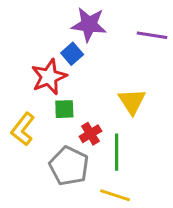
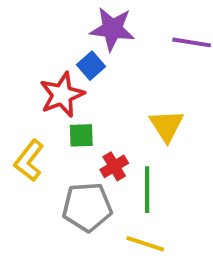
gray pentagon: (69, 166) -> (87, 207), turned -30

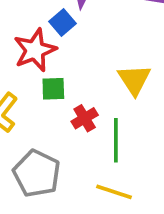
gray pentagon: (87, 207) -> (37, 173), moved, turned 30

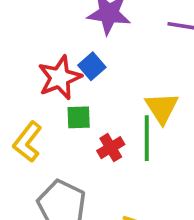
blue square: (62, 22) -> (92, 66), moved
green line: (116, 140) -> (147, 138), moved

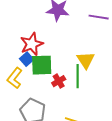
blue square: (92, 66) -> (27, 59), moved
green square: (79, 117) -> (42, 65), size x1.6

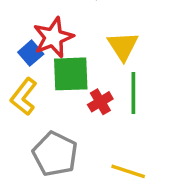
blue square: (27, 59) -> (31, 53), moved
yellow triangle: (86, 60) -> (123, 46), moved

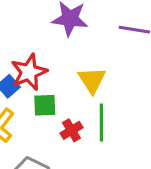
green square: (71, 74) -> (45, 105), size x0.7

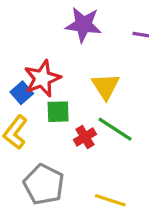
green line: (101, 122) -> (115, 129), turned -57

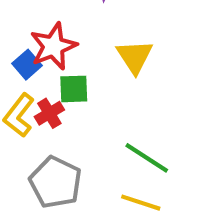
green line: (115, 129) -> (147, 158), moved
red cross: (85, 137) -> (49, 113), moved

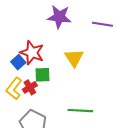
red star: (53, 46) -> (32, 53), turned -30
green line: (147, 158) -> (80, 111), turned -30

